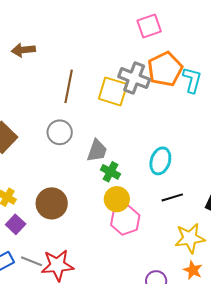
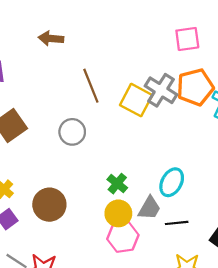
brown line: (69, 86) -> (91, 86), turned -44
gray trapezoid: (97, 151) -> (149, 208), moved

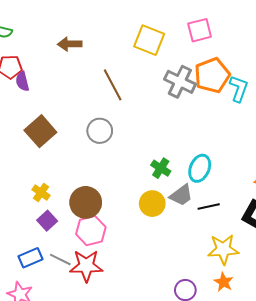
yellow square: (136, 100) -> (149, 40), moved
green cross: (117, 184) -> (161, 168), moved
gray trapezoid: (149, 208) -> (181, 195), turned 30
pink hexagon: (123, 237) -> (91, 231), moved

